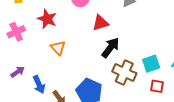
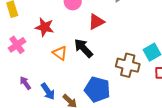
black arrow: (110, 48) -> (83, 48), moved, turned -70
purple arrow: (18, 72) -> (25, 83), turned -80

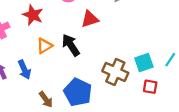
orange triangle: (60, 53) -> (44, 46), turned 42
blue arrow: (48, 91) -> (24, 70), moved

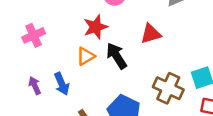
red star: (33, 15) -> (96, 27), moved, turned 30
red triangle: (90, 19) -> (151, 34), moved

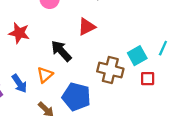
red star: (96, 27) -> (19, 33), moved, turned -30
orange triangle: (86, 56) -> (45, 75), moved

